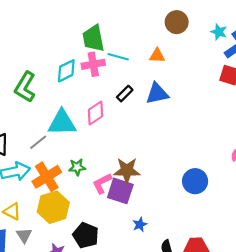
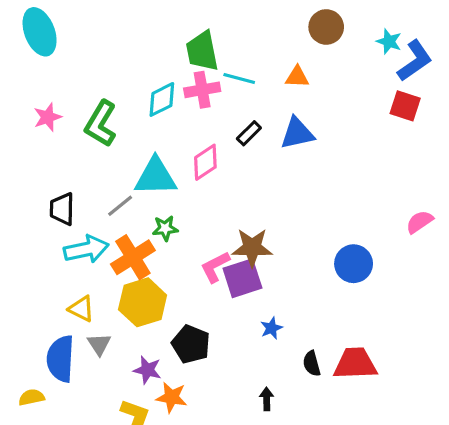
green star: (77, 167) -> (165, 228), moved
purple square: (120, 191) -> (242, 278), turned -36

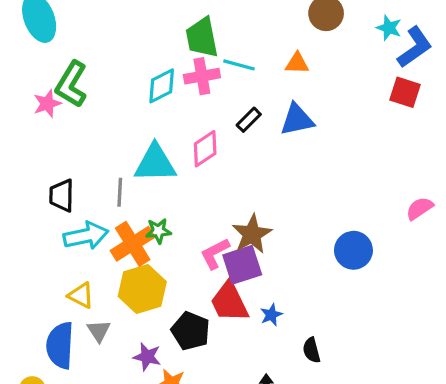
green L-shape: (101, 124) -> (71, 84), moved
gray line: (120, 206) -> (120, 192), turned -48
green star: (165, 228) -> (158, 231), moved
brown star: (252, 248) -> (252, 234), turned -30
red trapezoid: (355, 364) -> (229, 302), moved, turned -114

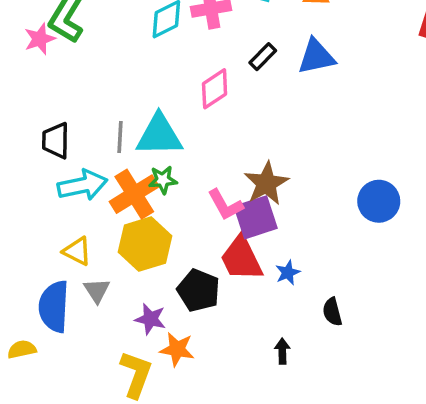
cyan triangle: (155, 163) -> (159, 135), moved
pink L-shape: (215, 253) -> (225, 205), turned -92

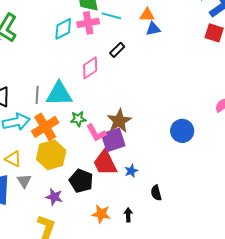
blue triangle: (316, 57) -> (153, 29), moved, size x0.7
green star: (163, 180) -> (78, 119), moved
orange star: (177, 349) -> (101, 214), moved

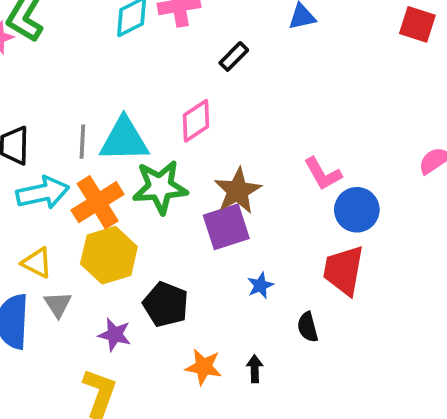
pink diamond: (90, 68) -> (196, 121), moved
green star: (78, 119) -> (160, 187), size x1.8
pink L-shape: (96, 133) -> (323, 174), moved
red trapezoid: (105, 163) -> (344, 270), moved, turned 36

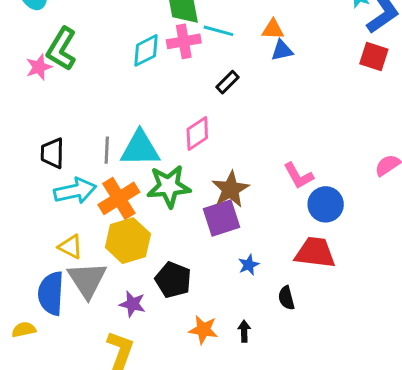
red trapezoid: (344, 270) -> (315, 253), turned 87
gray triangle: (58, 304) -> (87, 280), size x1.8

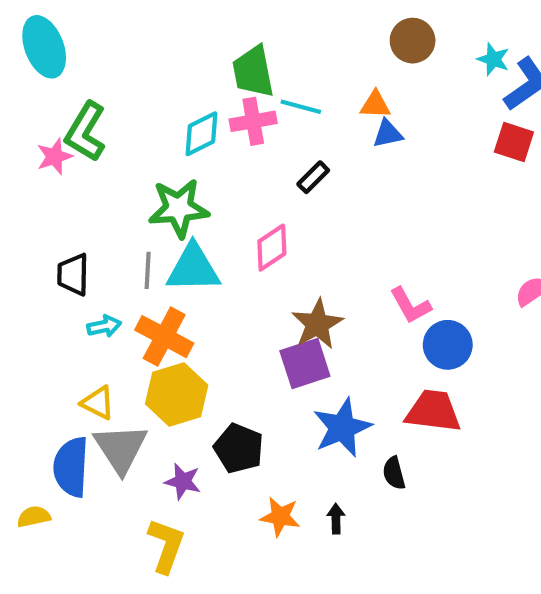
green star: (169, 186) -> (179, 208), moved
cyan arrow: (75, 191) -> (104, 326), size x0.6
orange cross: (119, 198) -> (164, 337), turned -30
blue star: (249, 265) -> (342, 428), size x2.0

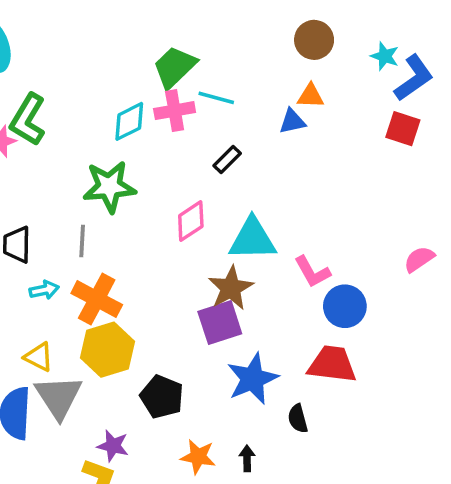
green trapezoid: (253, 72) -> (175, 67), turned 57
orange triangle: (375, 105) -> (310, 96), moved
cyan triangle: (193, 268) -> (252, 239), moved
purple star: (183, 481) -> (113, 446), moved

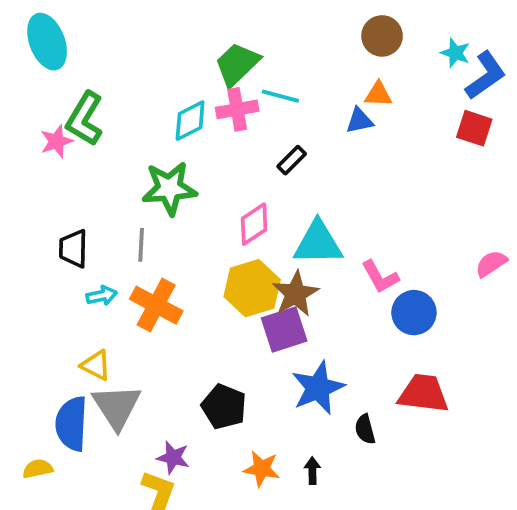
yellow hexagon: (108, 350) -> (252, 288), moved
red trapezoid: (332, 364) -> (423, 393), moved

